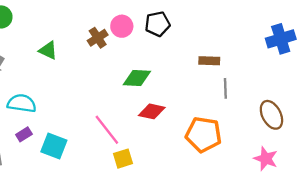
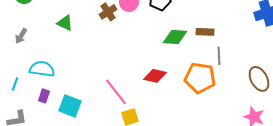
green diamond: (137, 78) -> (175, 37), moved
purple rectangle: (24, 134) -> (44, 96), turned -40
orange pentagon: (204, 134) -> (200, 78), moved

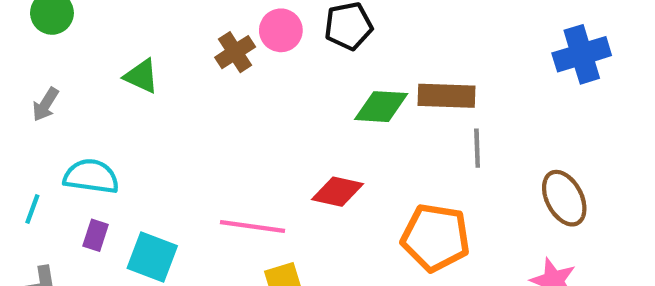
brown rectangle: (205, 32) -> (447, 96), size x1.4
orange pentagon: (200, 78) -> (436, 237), moved
pink line: (116, 92) -> (253, 227), turned -44

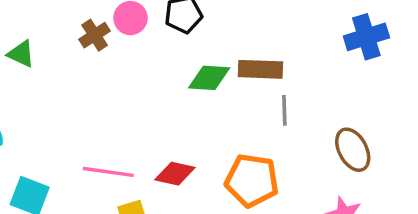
red diamond: (338, 192) -> (175, 174), moved

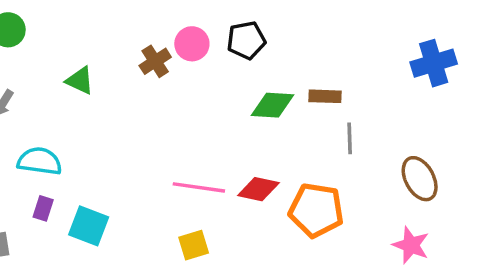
brown rectangle: (260, 69) -> (325, 96), size x0.7
pink line: (108, 172) -> (199, 187), moved
red diamond: (175, 174) -> (258, 189), moved

